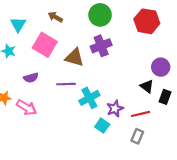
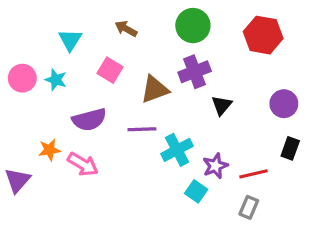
pink square: (45, 45) -> (110, 70), size x0.7
brown triangle: (74, 57) -> (155, 89), turned -36
purple semicircle: (31, 78) -> (89, 120), size x1.5
black triangle: (147, 86) -> (222, 105), moved, turned 32

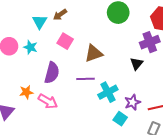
brown arrow: (126, 29) -> (60, 15), moved, turned -64
purple cross: (195, 72) -> (150, 42), moved
purple semicircle: (89, 120) -> (52, 73), turned -60

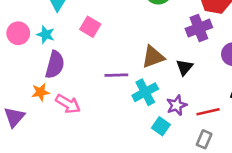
brown triangle: (94, 53) -> (153, 57), moved
black triangle: (137, 64) -> (184, 67), moved
purple semicircle: (52, 73) -> (55, 65), moved

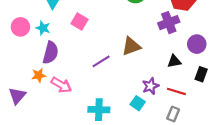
black triangle: (184, 67) -> (174, 61), moved, turned 40
purple line: (116, 75) -> (101, 61), turned -30
cyan cross: (145, 92) -> (99, 110), moved, turned 30
red line: (208, 112) -> (176, 91), turned 30

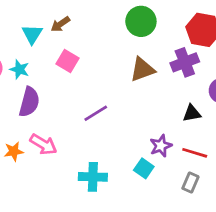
brown triangle: (131, 46) -> (142, 69), moved
orange star: (39, 75) -> (14, 151), moved

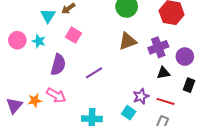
purple cross: (185, 62) -> (158, 47), moved
purple semicircle: (29, 102) -> (58, 65), moved

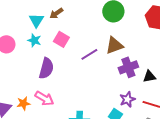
cyan star: (39, 41) -> (34, 40), moved
purple cross: (158, 47) -> (128, 67), moved
purple line: (94, 73) -> (89, 54), moved

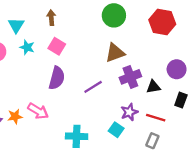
brown arrow: (56, 13) -> (51, 18), turned 120
cyan triangle: (36, 20) -> (16, 25), moved
purple line: (89, 54) -> (93, 87), moved
purple semicircle: (46, 68) -> (57, 78), moved

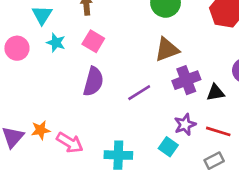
pink arrow: (38, 111) -> (70, 143), moved
gray rectangle: (152, 141) -> (214, 161), turned 40

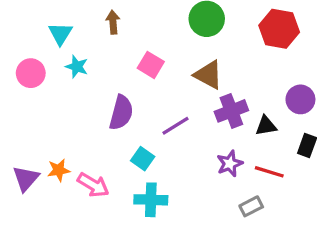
pink square: (93, 41) -> (151, 65), moved
brown triangle: (167, 50) -> (208, 75), turned 48
cyan square: (168, 147) -> (143, 159), moved
gray rectangle: (214, 161) -> (251, 206), moved

